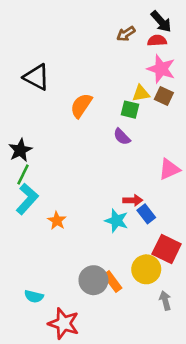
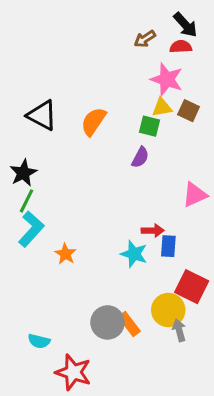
pink star: (161, 69) -> (167, 79), moved
black triangle: (37, 77) -> (42, 115), moved
purple semicircle: (122, 137) -> (140, 157), turned -108
blue rectangle: (146, 214) -> (168, 246), turned 42
gray arrow: (165, 300) -> (179, 330), moved

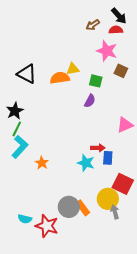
yellow triangle: (162, 107) -> (73, 69), moved
orange semicircle: (93, 121) -> (60, 78), turned 48
red star: (73, 372) -> (47, 226), moved

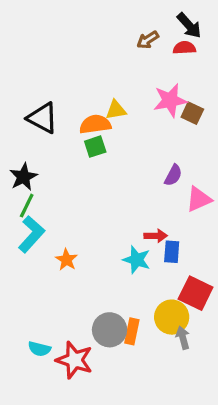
pink star: (107, 51) -> (170, 100), moved, turned -30
green square: (96, 81) -> (95, 147), moved, turned -32
purple semicircle: (90, 101) -> (173, 175), moved
orange rectangle: (83, 208) -> (132, 331), turned 49

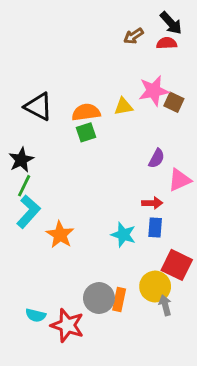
yellow triangle: (116, 110) -> (123, 107), moved
red arrow: (156, 236) -> (152, 203), moved
orange star: (66, 260) -> (60, 235), size x1.4

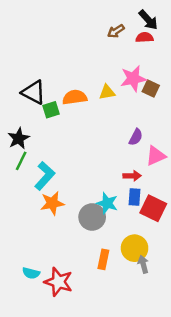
green square: (86, 132) -> (51, 110), moved
cyan L-shape: (28, 212) -> (45, 176), moved
orange star: (60, 235) -> (52, 203), turned 30
red square: (177, 265) -> (153, 208), moved
gray circle: (99, 298) -> (92, 217), moved

